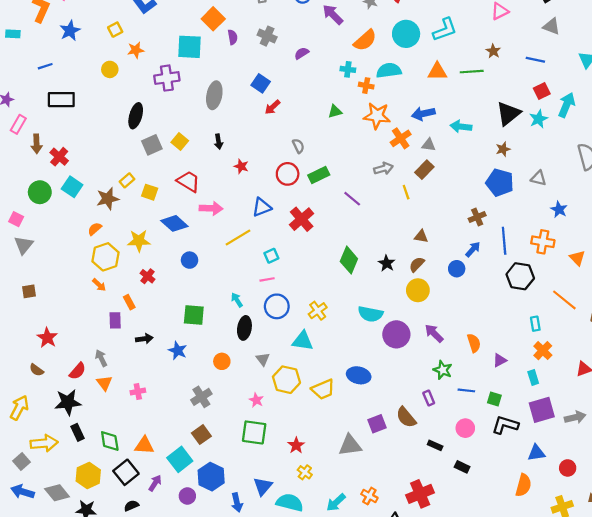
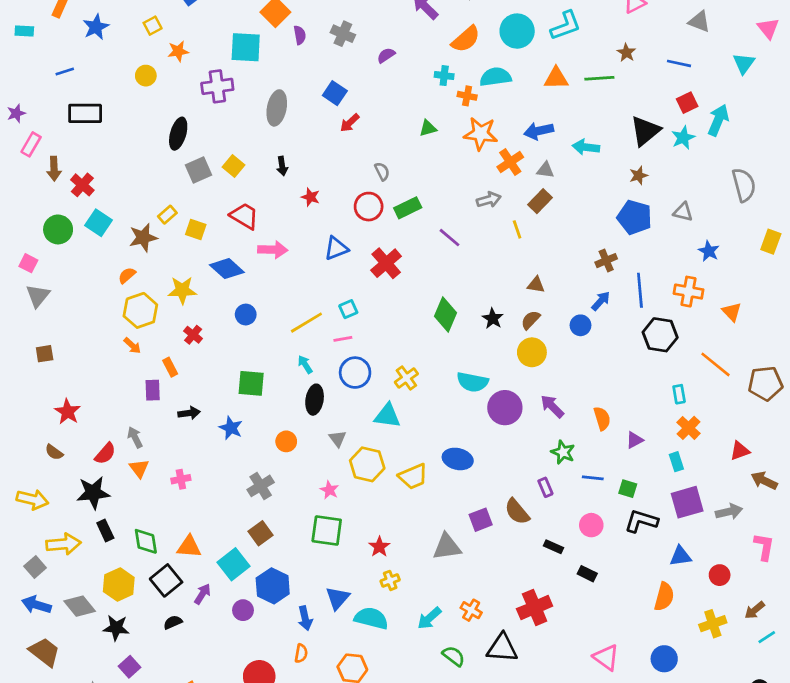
yellow line: (238, 237) -> (306, 323), moved
yellow arrow: (19, 408) -> (32, 499), turned 75
yellow cross: (305, 472) -> (390, 580), turned 32

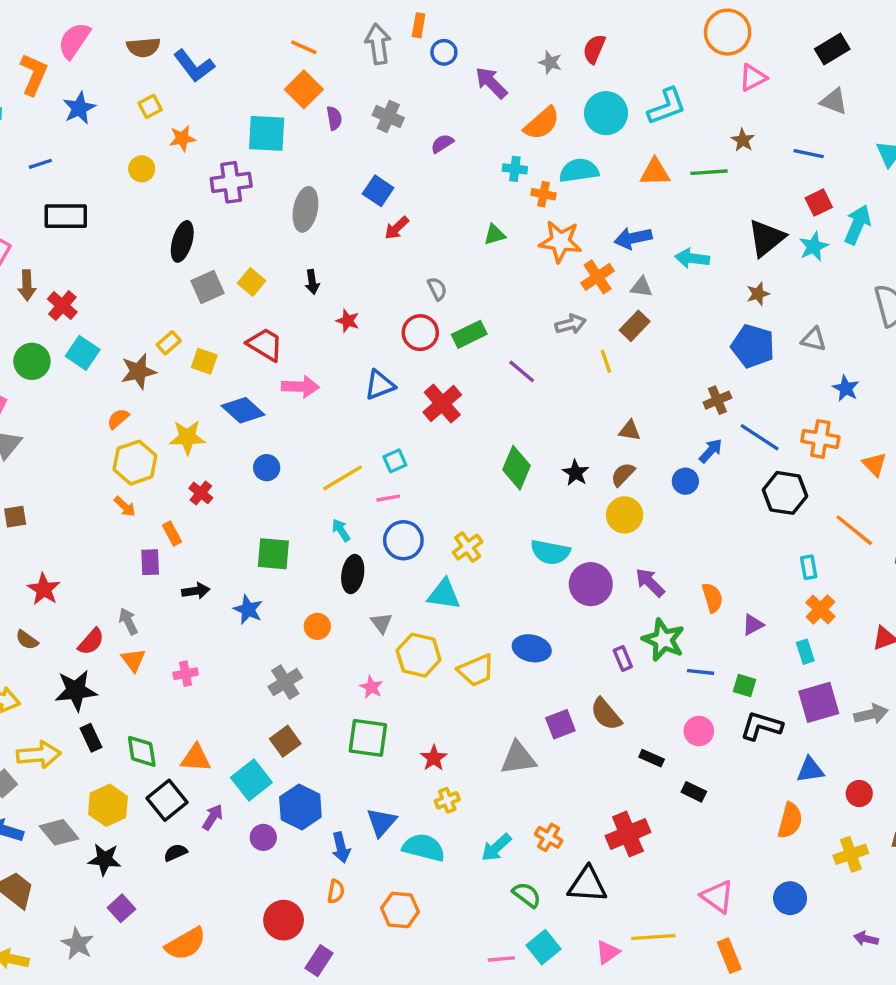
blue line: (640, 290) -> (760, 437), turned -52
green star: (563, 452) -> (663, 640), size x1.4
purple rectangle: (545, 487) -> (623, 658), moved

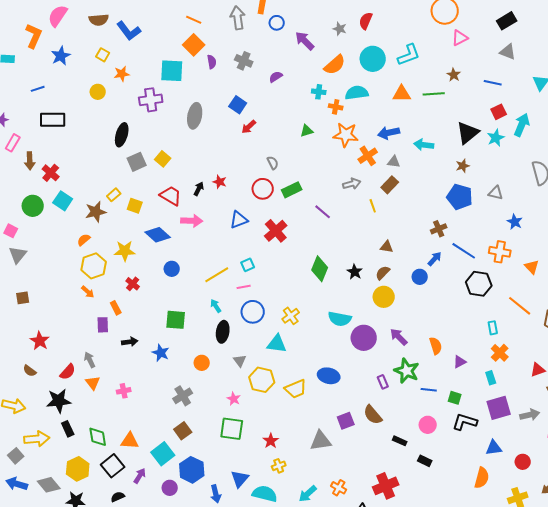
yellow square: (150, 106) -> (103, 55), turned -32
black arrow: (312, 282) -> (199, 189), moved, turned -144

